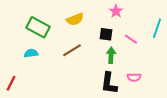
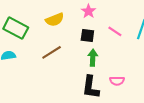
pink star: (116, 11) -> (89, 11), moved
pink line: (131, 39) -> (115, 31), moved

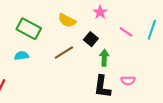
yellow semicircle: (55, 20) -> (67, 20), turned 48
black square: (87, 36) -> (91, 39), moved, turned 32

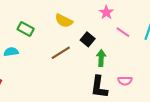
pink star: (100, 12) -> (106, 12), moved
green rectangle: (29, 29) -> (26, 29), size x0.7
cyan semicircle: (22, 56) -> (11, 52), moved

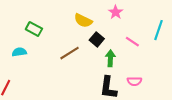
yellow semicircle: (64, 21) -> (83, 21), moved
pink line: (123, 32) -> (132, 42), moved

